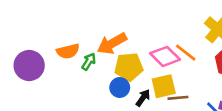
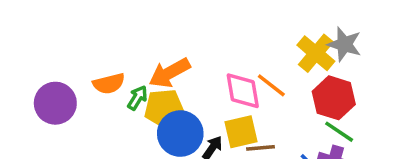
pink diamond: (165, 56) -> (243, 91), turned 36
yellow pentagon: (129, 67) -> (164, 109), moved
blue circle: (120, 87) -> (180, 134), size x1.6

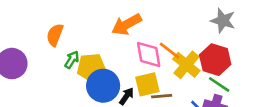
yellow cross: (316, 53) -> (186, 65), moved
orange arrow: (170, 73) -> (127, 24), moved
orange semicircle: (109, 84) -> (55, 35), moved, turned 125

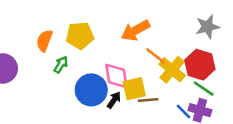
gray star: (223, 21) -> (208, 27), turned -30
orange arrow: (127, 24) -> (135, 30), moved
pink diamond: (149, 54) -> (116, 76), moved
yellow pentagon: (91, 67) -> (80, 36), moved

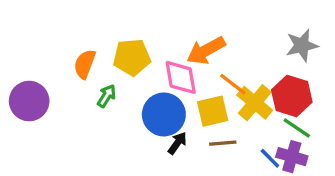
pink diamond: (116, 76) -> (181, 77), moved
yellow square: (134, 89) -> (213, 111), moved
blue circle: (91, 90) -> (164, 114), moved

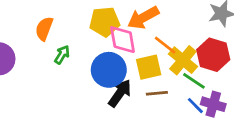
yellow pentagon: (132, 57) -> (105, 22), moved
green line: (297, 128) -> (194, 81), moved
black arrow: (177, 143) -> (120, 93), size x1.5

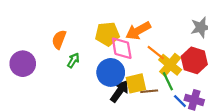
yellow square: (149, 67) -> (136, 83), moved
green line: (194, 81) -> (168, 81), moved, turned 30

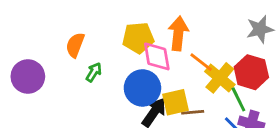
orange arrow: (138, 31) -> (178, 34), turned 125
green line: (168, 81) -> (238, 99), moved

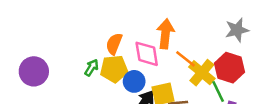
yellow pentagon: (138, 38) -> (114, 69), moved
orange semicircle: (75, 45) -> (114, 44), moved
blue circle: (142, 88) -> (134, 81), size x0.7

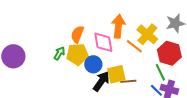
yellow cross: (202, 73) -> (147, 34), moved

